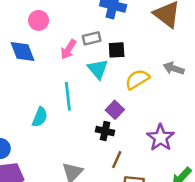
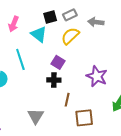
gray rectangle: (92, 38) -> (70, 15), moved

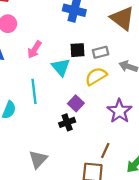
purple star: (97, 76) -> (119, 111), moved
black cross: (54, 80) -> (67, 122), turned -32
brown line: (67, 100) -> (105, 150), moved

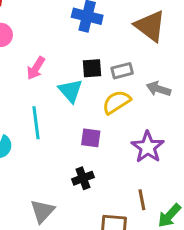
purple square: (76, 103) -> (91, 138), turned -35
black cross: (67, 122) -> (83, 178), moved
brown line: (105, 150) -> (142, 200), moved, turned -35

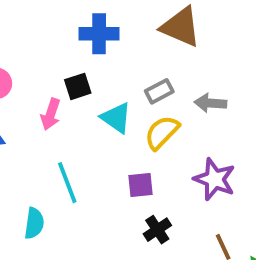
black square: (92, 68) -> (78, 86), moved
cyan triangle: (70, 91) -> (116, 118), moved
black cross: (83, 178) -> (157, 230), moved

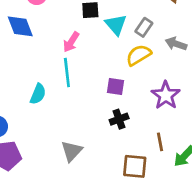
gray rectangle: (159, 91) -> (144, 27), turned -42
pink arrow: (51, 114) -> (71, 42), moved
cyan triangle: (116, 118) -> (116, 25), moved

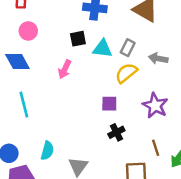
cyan triangle: (116, 25) -> (102, 49), turned -35
cyan line: (67, 72) -> (24, 105), moved
cyan semicircle: (38, 94) -> (47, 151), moved

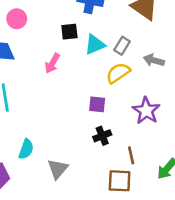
cyan triangle: (102, 49) -> (95, 45), turned -35
brown line: (156, 148) -> (131, 155), moved

